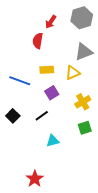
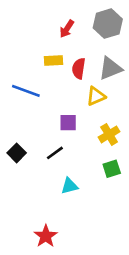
red semicircle: (38, 41) -> (79, 68), moved
yellow rectangle: (47, 70) -> (54, 61), moved
blue line: (20, 81) -> (26, 91), moved
purple square: (52, 93) -> (68, 123), turned 32

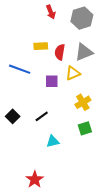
red arrow: (67, 29) -> (51, 12), moved, turned -56
purple square: (68, 123) -> (52, 81), moved

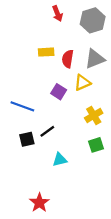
blue line: (20, 69) -> (22, 106), moved
purple square: (52, 81) -> (59, 92), turned 32
black square: (13, 116) -> (27, 139), moved, turned 32

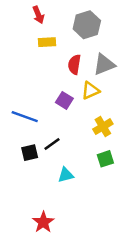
red arrow: (57, 14) -> (38, 15), moved
gray hexagon: (93, 20) -> (87, 25), moved
yellow rectangle: (46, 52) -> (47, 42), moved

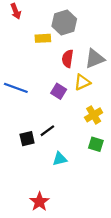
red arrow: (38, 15) -> (16, 11), moved
gray hexagon: (87, 25) -> (64, 23), moved
blue line: (25, 117) -> (16, 88), moved
green square: (105, 159) -> (96, 144), turned 35

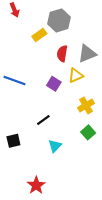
yellow rectangle: (43, 38) -> (39, 35), turned -32
black square: (27, 139) -> (13, 141), moved
green square: (96, 144) -> (88, 132), turned 32
cyan triangle: (60, 159) -> (55, 146), turned -32

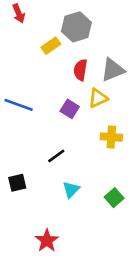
yellow cross: (86, 105) -> (111, 137), turned 35
green square: (88, 132) -> (114, 198), moved

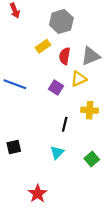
yellow rectangle: (51, 46) -> (43, 46), moved
black line: (56, 156) -> (65, 124), moved, turned -40

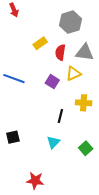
gray hexagon: (61, 21) -> (70, 22), moved
gray triangle: (91, 56) -> (85, 52), turned 30
red star: (38, 194) -> (35, 181), turned -30

